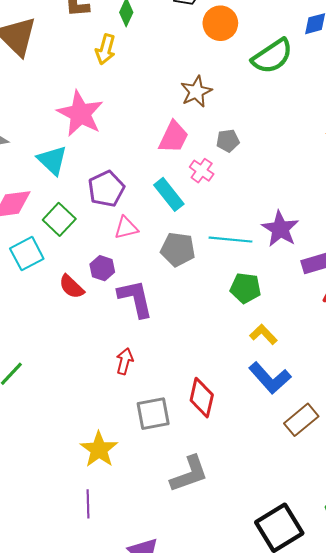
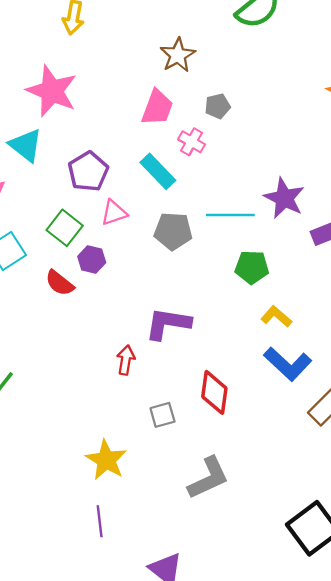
green square: (59, 219) -> (65, 228), moved
purple L-shape: (135, 298) -> (168, 324), moved, turned -63
gray square: (153, 414) -> (162, 415), size x0.7

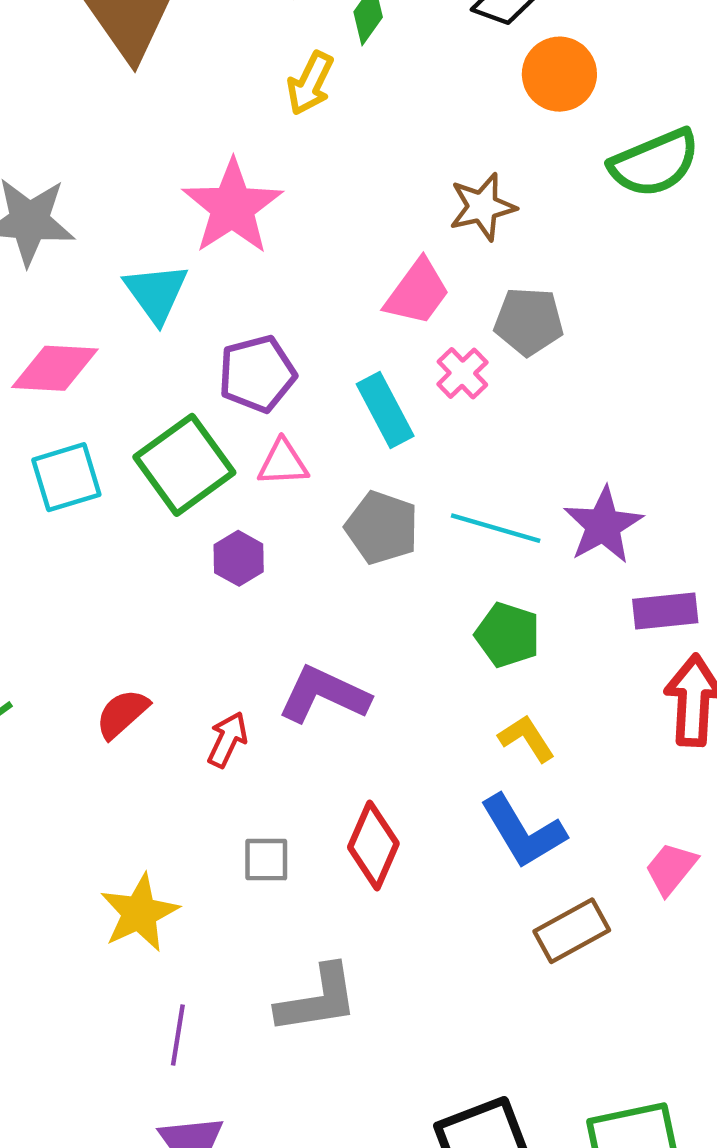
gray pentagon: (217, 106) -> (529, 321), size x1.4
green square: (65, 228) -> (184, 465), size x1.4
purple hexagon: (92, 259) -> (239, 558), moved
red semicircle: (60, 283) -> (122, 714), moved, turned 84
purple line: (100, 521) -> (178, 1035), moved

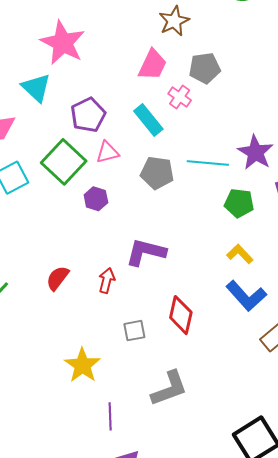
green pentagon: (508, 635) -> (239, 203), moved

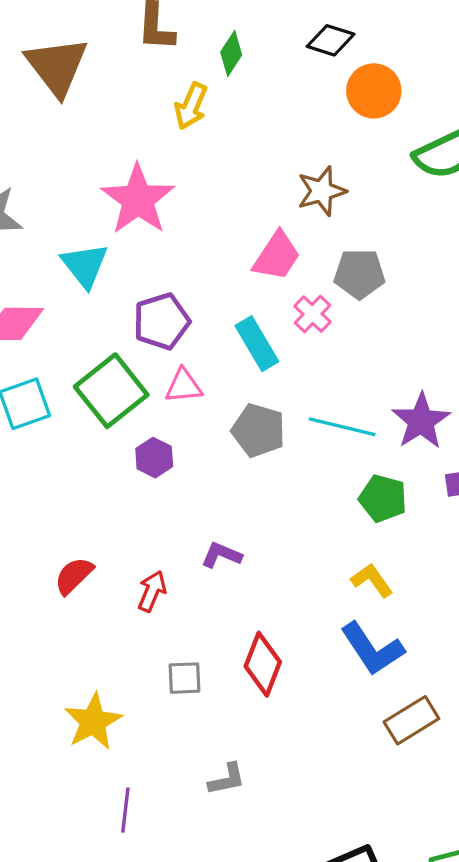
purple L-shape: (146, 252) -> (221, 555), size x0.6
gray L-shape: (169, 388) -> (227, 779), size x0.6

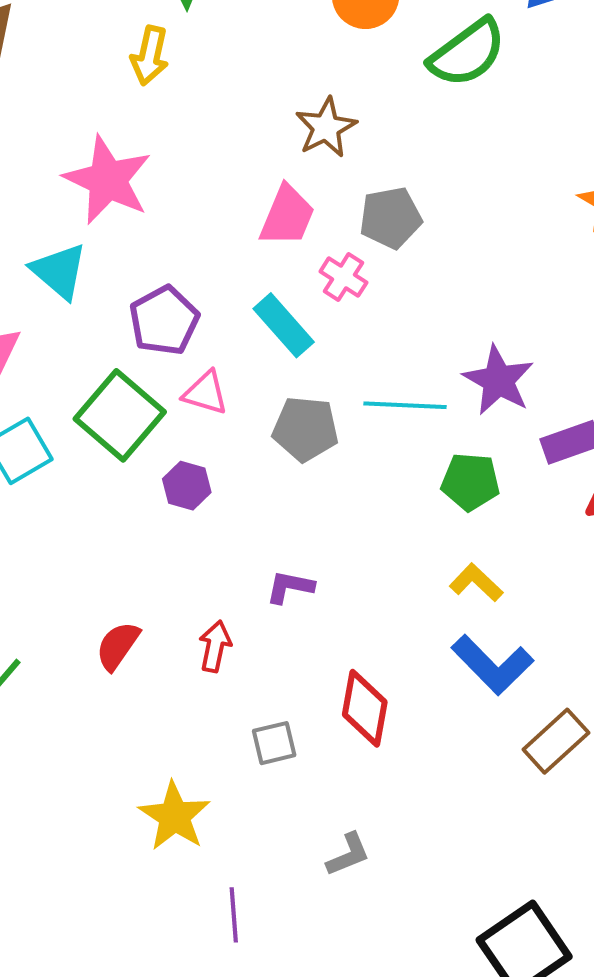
pink triangle: (184, 386) -> (205, 393), turned 33

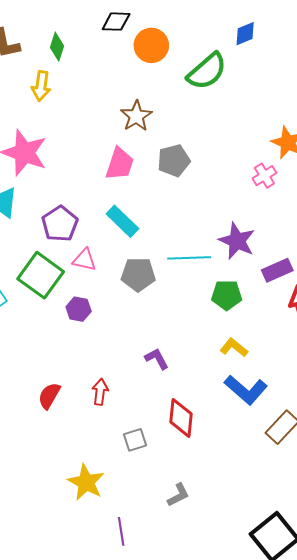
pink cross: (343, 277) -> (264, 176), moved, turned 30
purple L-shape: (290, 587) -> (157, 359), moved, turned 55

